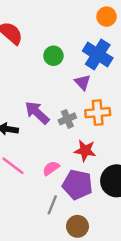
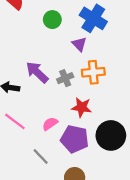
gray line: (52, 205) -> (41, 157), moved, turned -66

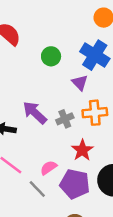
red star: (82, 107) -> (82, 150), turned 30
gray line: (41, 157) -> (37, 189), moved

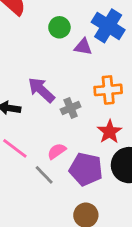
purple triangle: (80, 83) -> (83, 47), moved, turned -36
gray cross: (65, 119) -> (71, 108), moved
red star: (82, 150) -> (110, 132), moved

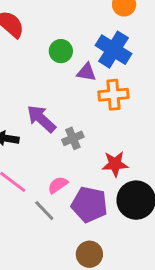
orange cross: (108, 90) -> (114, 95), moved
red star: (110, 132) -> (115, 164), turned 30

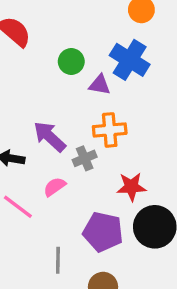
orange cross: (114, 95) -> (110, 130), moved
pink semicircle: (58, 185) -> (55, 187), moved
gray line: (44, 211) -> (58, 260), moved, turned 45

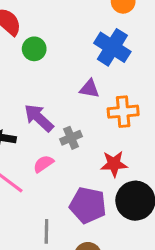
green circle: (71, 62) -> (34, 49), moved
purple triangle: (100, 85) -> (89, 89), moved
orange cross: (110, 130) -> (123, 112), moved

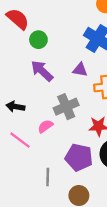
purple arrow: (39, 118) -> (42, 71), moved
gray cross: (71, 138) -> (66, 107), size x1.5

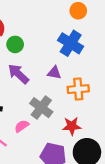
gray cross: (66, 107) -> (41, 108), turned -30

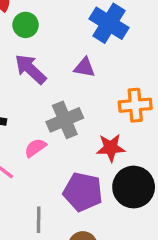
orange cross: (78, 89) -> (135, 105), moved
gray cross: (41, 108) -> (65, 120), turned 30

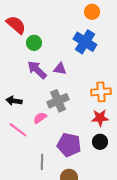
purple triangle: (84, 67) -> (60, 69), moved
red star: (111, 148) -> (100, 118), moved
black circle: (134, 187) -> (100, 142), size x0.6

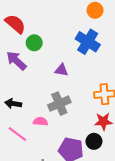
purple arrow: (37, 70) -> (16, 61), moved
pink semicircle: (40, 118) -> (40, 121), turned 40
black circle: (100, 142) -> (94, 141), moved

